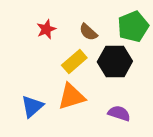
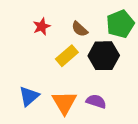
orange triangle: (71, 97) -> (64, 103), moved, turned -44
purple semicircle: (119, 113) -> (96, 101), moved

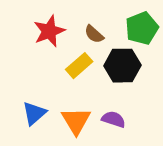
red star: (42, 27) -> (49, 31), size x1.5

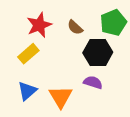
yellow rectangle: (79, 66) -> (28, 54), moved
purple semicircle: (113, 119) -> (93, 82), moved

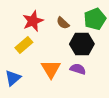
blue triangle: (27, 91) -> (13, 78), moved
orange triangle: (61, 97) -> (51, 69), moved

